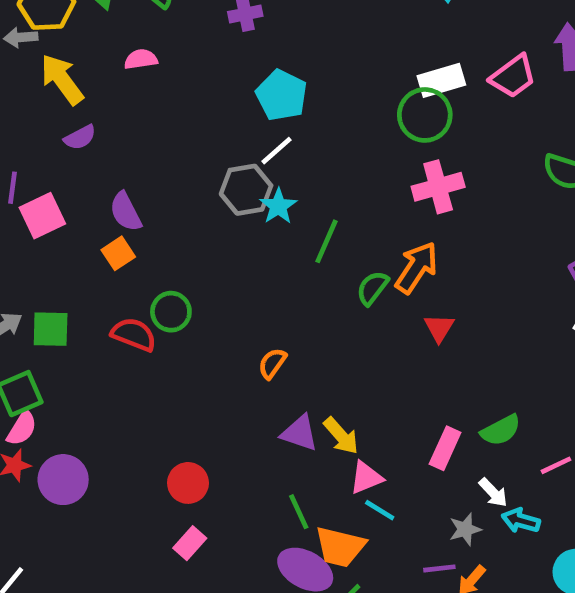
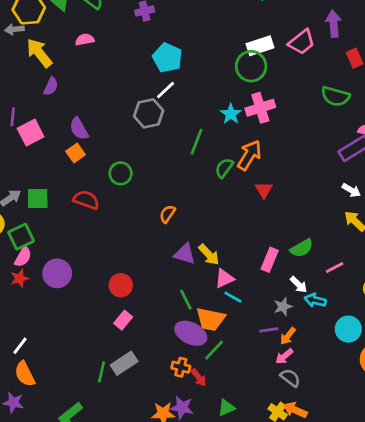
purple semicircle: (80, 137) -> (51, 86), turned -36
cyan star: (278, 206) -> (231, 114), moved
green circle: (171, 312) -> (121, 173), moved
purple circle: (63, 480) -> (57, 273), moved

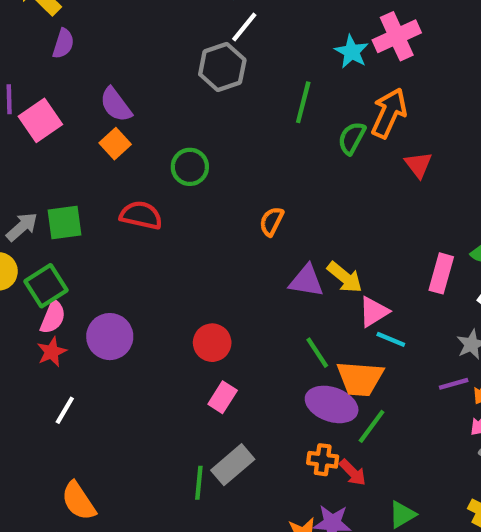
white line: (20, 346) -> (65, 410), moved

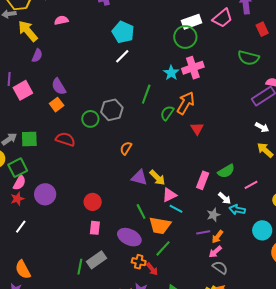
gray hexagon: (222, 67) -> (112, 110), moved
pink rectangle: (223, 397) -> (95, 228), turned -32
purple ellipse: (332, 404) -> (129, 237), moved

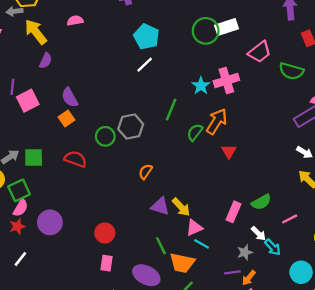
pink trapezoid: (222, 18) -> (260, 52), moved
green circle: (185, 37) -> (206, 31), moved
cyan arrow: (237, 210) -> (273, 247), turned -147

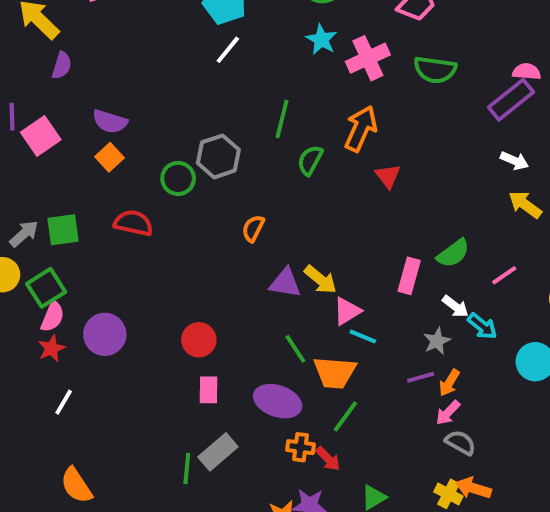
green semicircle: (291, 71) -> (435, 70), moved
cyan star: (201, 86) -> (321, 40), moved
purple semicircle: (70, 97) -> (110, 121), turned -36
green semicircle: (195, 132) -> (310, 160), moved

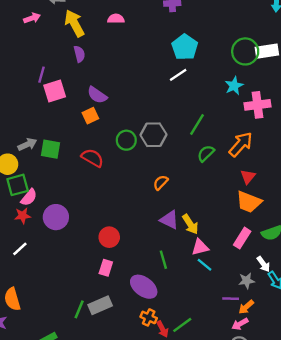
purple semicircle: (62, 65) -> (79, 54), turned -49
green square: (46, 288) -> (18, 185), moved
orange trapezoid: (335, 373) -> (249, 202), moved
green line: (345, 417) -> (182, 325), moved

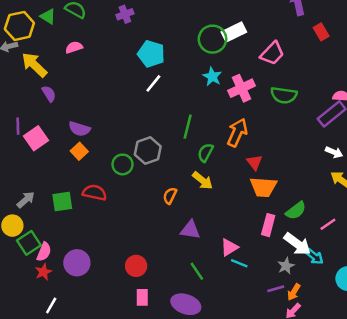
green square: (51, 149) -> (62, 201), moved
yellow arrow: (190, 224) -> (202, 180), moved
white arrow: (263, 264) -> (297, 244), size x1.6

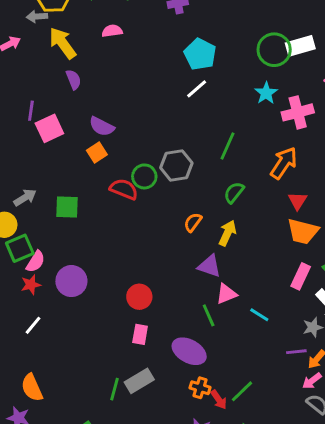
green semicircle: (206, 153) -> (234, 193), moved
yellow arrow: (202, 180) -> (227, 233), moved, turned -115
red semicircle: (95, 193) -> (124, 189), moved
pink triangle: (229, 247) -> (226, 294), moved

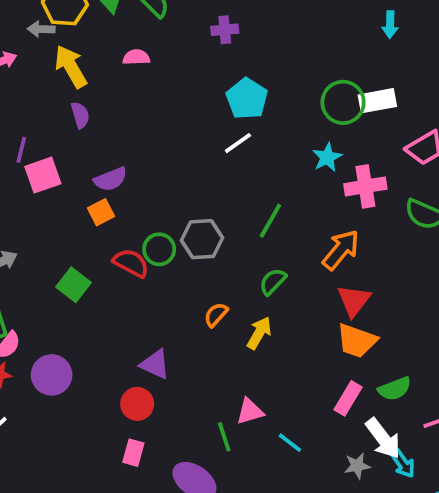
purple semicircle: (102, 126) -> (111, 179), turned -55
red triangle: (298, 201) -> (354, 301), size x1.4
green square: (67, 207) -> (74, 285), moved, turned 30
purple triangle: (209, 266) -> (155, 364), moved

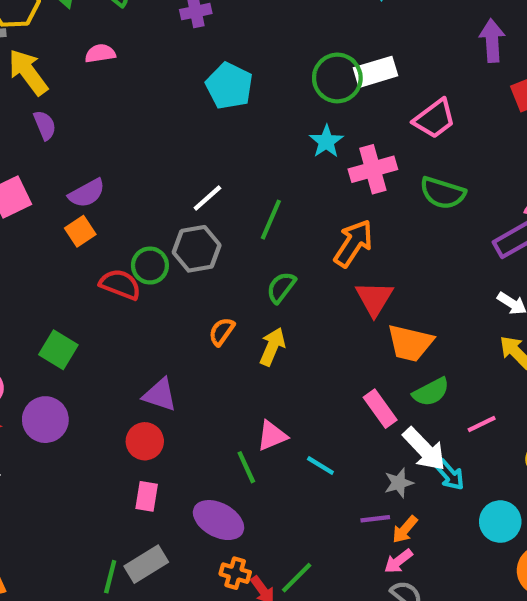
white line: (238, 143) -> (207, 198), moved
green square: (74, 285) -> (58, 350), moved
orange trapezoid: (357, 341) -> (410, 343), moved
pink rectangle: (348, 398) -> (380, 409), turned -60

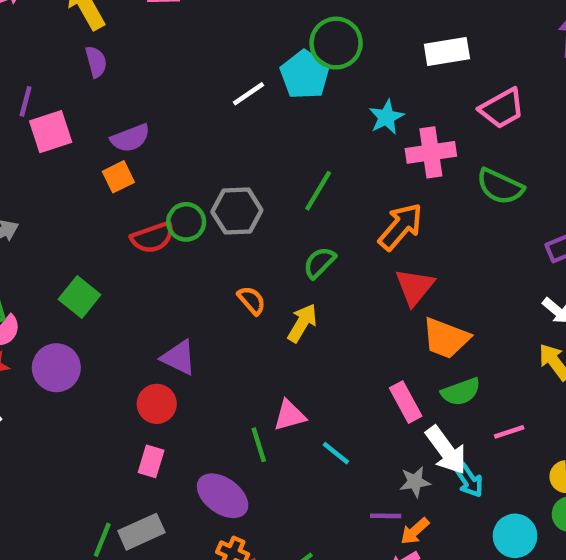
green circle: (337, 78) -> (336, 43), moved
cyan pentagon: (229, 86) -> (305, 75), moved
white line: (207, 198) -> (248, 94), moved
red semicircle: (120, 284) -> (153, 237), turned 132
orange semicircle: (222, 332) -> (252, 300), turned 96

